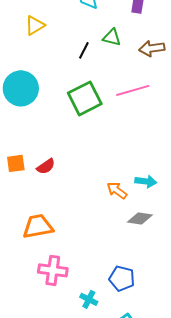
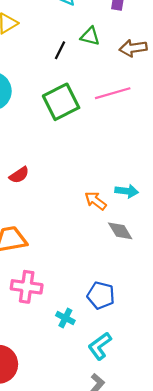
gray diamond: (140, 218) -> (120, 231), turned 50

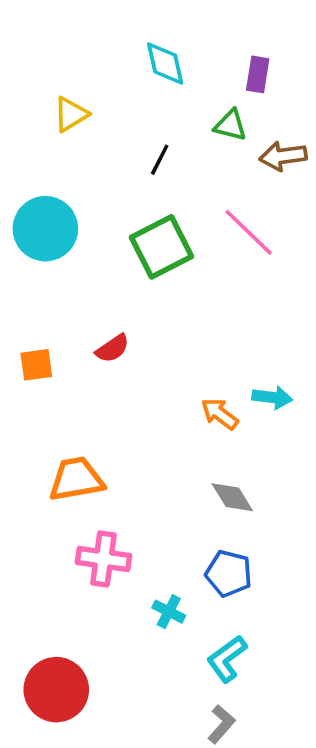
green triangle: (90, 36) -> (230, 125), moved
pink line: (113, 93) -> (249, 232), turned 60
red semicircle: (19, 175) -> (113, 348), moved
gray diamond: (120, 231) -> (232, 497), moved

